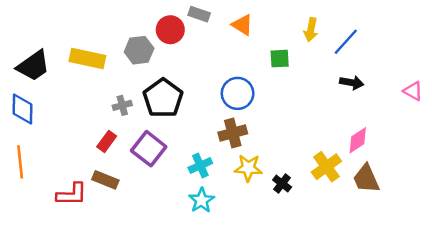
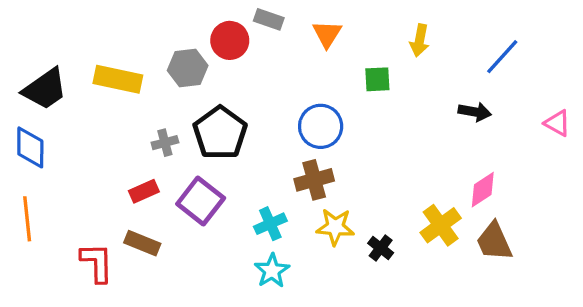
orange triangle: (242, 25) -> (327, 34), turned 30
blue line: (346, 42) -> (502, 57), moved
red rectangle: (107, 141) -> (144, 191), turned 30
red L-shape: (72, 194) -> (97, 263), turned -92

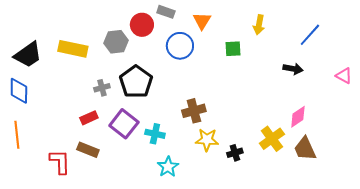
blue circle: (321, 126) -> (180, 46), moved
cyan cross: (270, 224) -> (155, 134), moved, turned 36
black cross: (381, 248) -> (235, 153), turned 35

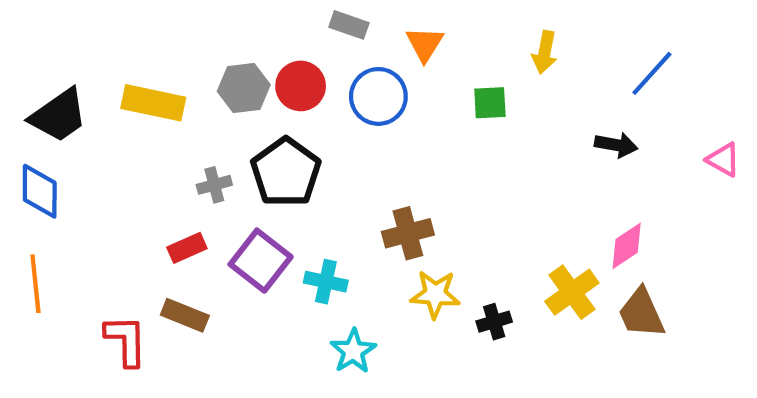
red circle: (142, 25) -> (301, 86), moved

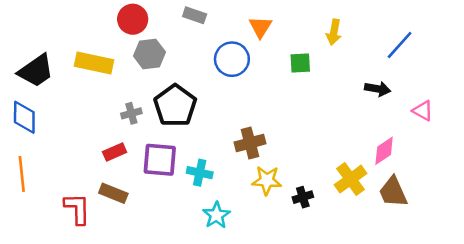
gray rectangle: (349, 25) -> (195, 15), moved
red circle: (301, 86) -> (133, 19), moved
pink triangle: (723, 160) -> (423, 111), moved
purple square: (261, 261) -> (160, 160), turned -33

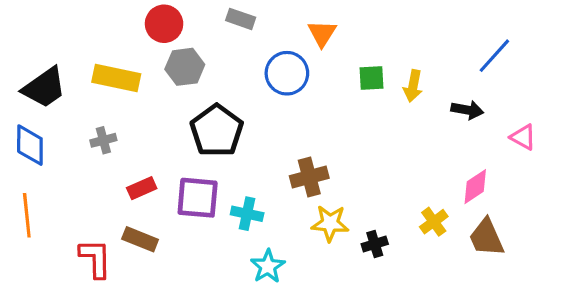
yellow arrow: (334, 32) -> (413, 86), moved
gray cross: (131, 113) -> (103, 140), moved
yellow cross: (351, 179) -> (434, 222), size x0.7

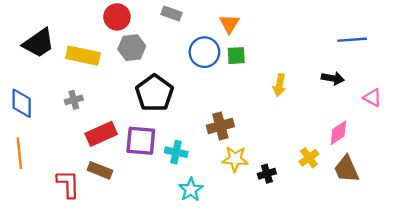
blue line: (494, 56) -> (352, 40), turned 44
green square: (372, 78) -> (236, 56), moved
yellow arrow: (413, 86) -> (279, 85), moved
black trapezoid: (44, 88) -> (39, 43), moved
red rectangle: (142, 188) -> (101, 134), size x1.5

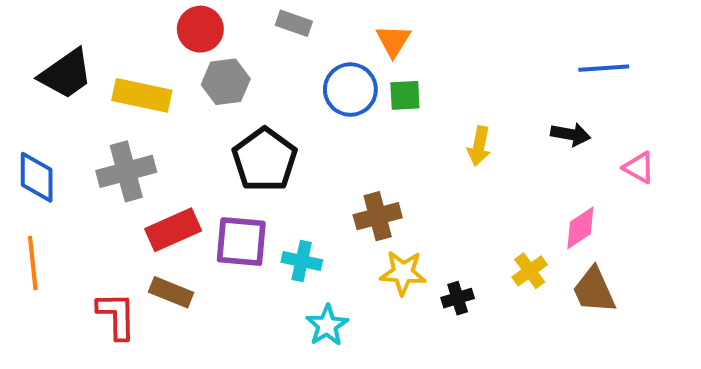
gray cross: (74, 100) -> (126, 171), size x1.8

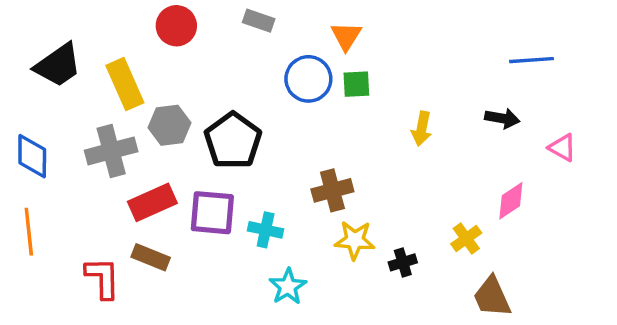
gray hexagon: (226, 82) -> (169, 125), moved
yellow rectangle: (142, 95) -> (125, 84), turned 54
brown trapezoid: (594, 290) -> (492, 297), moved

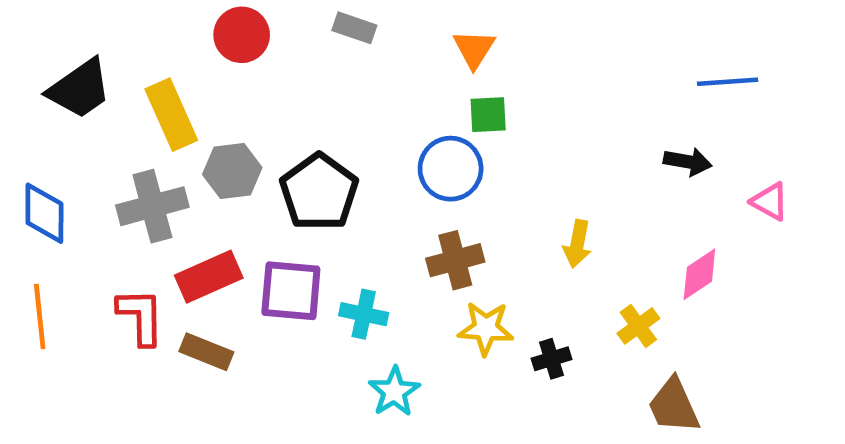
blue circle: (308, 79) -> (451, 169), moved
yellow arrow: (422, 129) -> (577, 244), moved
red L-shape: (103, 278) -> (141, 317), moved

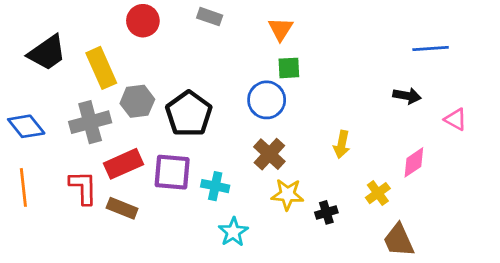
blue diamond: (44, 213) -> (26, 126), turned -39
brown cross: (455, 260) -> (269, 154), turned -32

